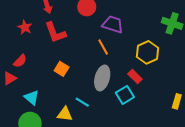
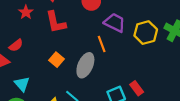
yellow hexagon: (147, 52) -> (146, 33), moved
red rectangle: (135, 77) -> (137, 88), moved
gray ellipse: (102, 78) -> (85, 65), moved

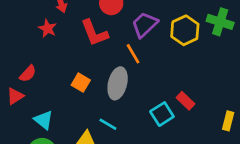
red star: (26, 12) -> (48, 28), moved
red L-shape: (56, 22) -> (94, 33), moved
purple trapezoid: (115, 23) -> (145, 25), turned -60

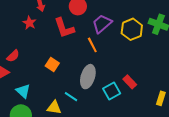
gray ellipse: (118, 83) -> (88, 77), moved

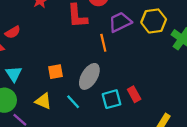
yellow hexagon: (132, 29) -> (154, 21), moved
orange square: (52, 65) -> (55, 72), moved, turned 32
cyan line: (71, 97) -> (73, 102), moved

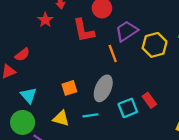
yellow hexagon: (154, 21) -> (155, 45), moved
cyan line: (73, 102) -> (90, 115), turned -49

